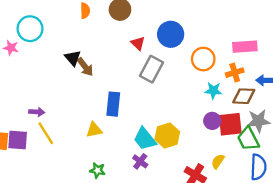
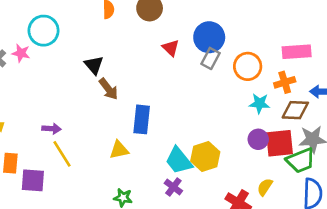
brown arrow: (85, 67) -> (108, 89), moved
gray rectangle: (151, 69) -> (211, 58), moved, size x0.7
green trapezoid: (248, 139) -> (301, 160), turned -85
purple square: (18, 140) -> (33, 180), moved

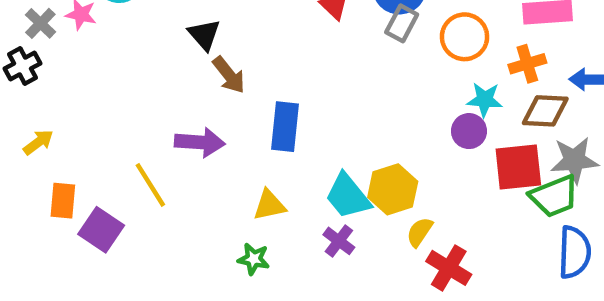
purple arrow: (51, 129) -> (200, 142), moved, size x1.5
purple circle: (258, 139) -> (469, 131), moved
yellow triangle: (119, 150) -> (269, 205), moved
purple square: (33, 180) -> (101, 230), turned 30
yellow semicircle: (265, 187) -> (420, 232), moved

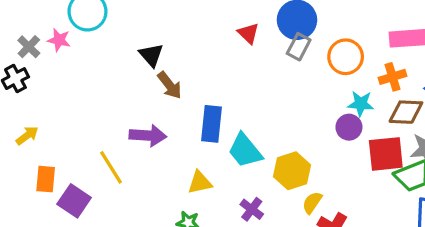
cyan trapezoid: (348, 196) -> (245, 151), moved

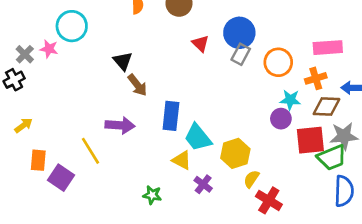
yellow triangle: (200, 182) -> (182, 160), moved, turned 40

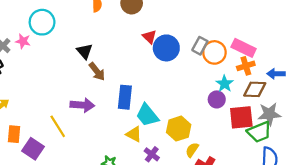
blue circle: (239, 33) -> (166, 48), moved
pink rectangle: (328, 48) -> (244, 48), moved, turned 30
gray rectangle: (241, 54) -> (200, 46), moved
cyan star: (290, 100) -> (225, 84), turned 30

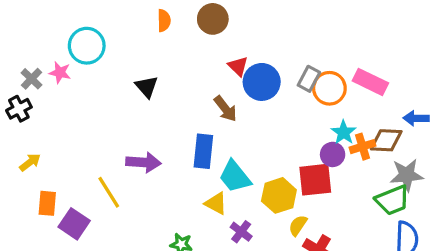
orange cross: (246, 66) -> (363, 147), moved
brown arrow: (97, 71) -> (225, 109), moved
red square: (241, 117) -> (315, 180), moved

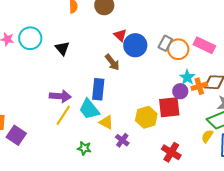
cyan circle: (87, 46) -> (30, 38), moved
cyan trapezoid: (235, 177) -> (89, 109), moved
yellow line: (109, 192) -> (63, 115), moved, turned 65
yellow semicircle: (298, 225) -> (207, 136), moved

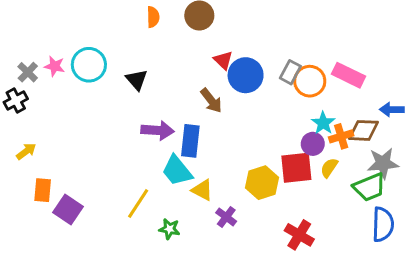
purple arrow: (60, 96) -> (158, 130), moved
yellow line: (63, 115) -> (138, 204), moved
yellow semicircle: (207, 136) -> (329, 168), moved

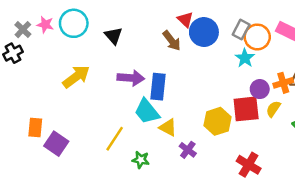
brown arrow: (211, 101) -> (172, 41), moved
cyan star: (323, 123) -> (245, 58), moved
yellow arrow: (26, 151) -> (76, 77), moved, size x1.6

